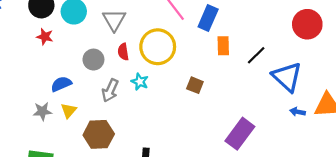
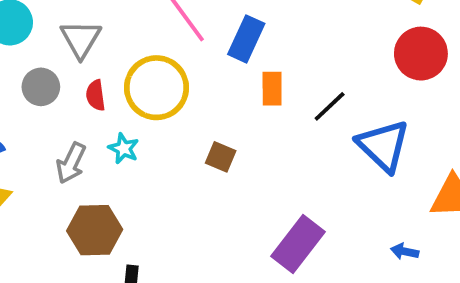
gray circle: (93, 60) -> (41, 87), moved
blue arrow: (298, 112) -> (405, 251), moved
brown hexagon: (99, 134) -> (95, 230), moved

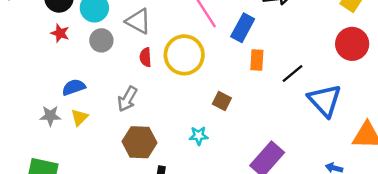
gray triangle: (81, 39) -> (138, 21), turned -36
gray circle: (41, 87) -> (101, 40), moved
cyan star: (124, 149) -> (199, 136), moved, turned -30

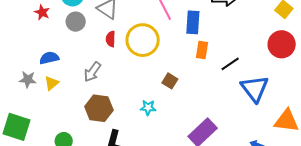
blue rectangle: (243, 28) -> (193, 22), turned -30

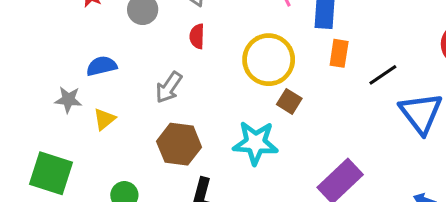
yellow circle: (143, 40) -> (269, 60), moved
yellow triangle: (51, 83) -> (104, 119), moved
cyan star: (148, 108) -> (255, 143), size x1.8

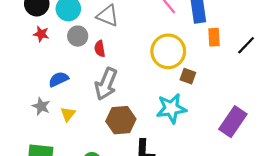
red semicircle: (197, 36) -> (100, 49), moved
gray arrow: (169, 87) -> (106, 84), size x1.4
gray star: (68, 100) -> (41, 106), turned 30

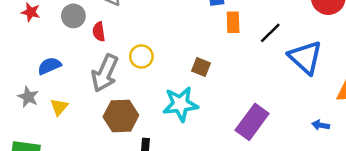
yellow circle: (168, 51) -> (141, 56), moved, size x0.6

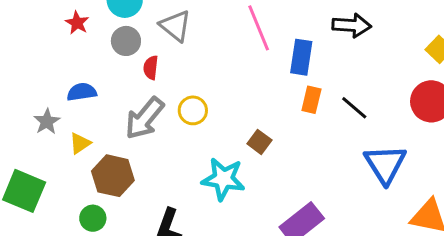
black line: (270, 33) -> (354, 108), moved, turned 70
brown hexagon: (121, 116) -> (113, 176), moved

